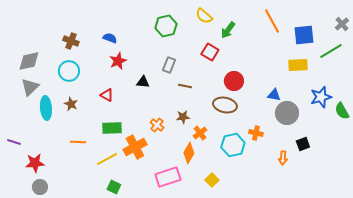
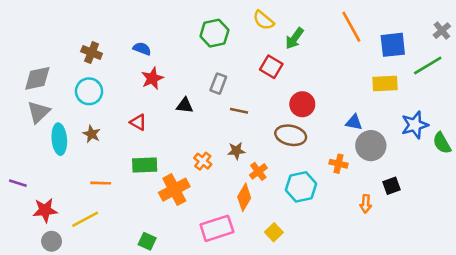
orange cross: (256, 133) -> (338, 164), moved
yellow line: (107, 159) -> (85, 219), moved

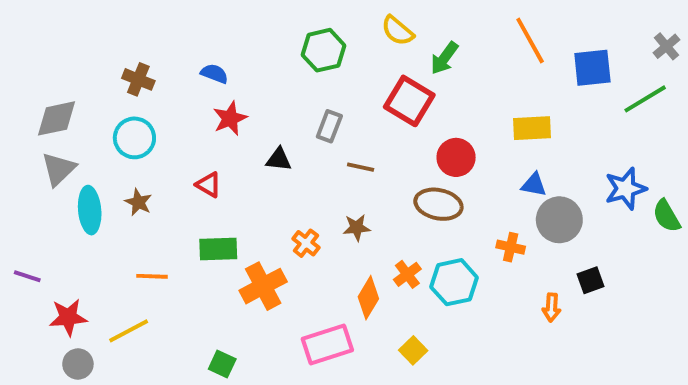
red square: (271, 67) -> (409, 101), size x1.4
yellow rectangle: (385, 84) -> (532, 128), moved
orange cross: (258, 171) -> (407, 274), moved

